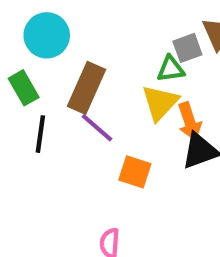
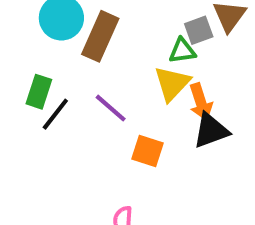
green rectangle: (24, 88) -> (39, 92), moved, turned 48
brown rectangle: (87, 88) -> (100, 36), moved
black line: (40, 134) -> (55, 114), turned 30

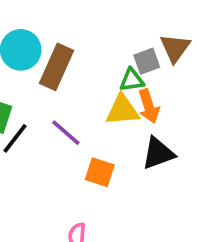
yellow triangle: (172, 83) -> (122, 110), turned 42
orange arrow: (201, 102) -> (149, 106), moved

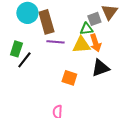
brown rectangle: (56, 67) -> (46, 22), turned -40
purple line: (66, 133) -> (55, 42), moved, turned -36

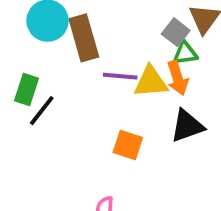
gray square: (94, 19) -> (176, 32), turned -32
green triangle: (86, 29) -> (185, 53), moved
purple line: (55, 42) -> (120, 76), moved

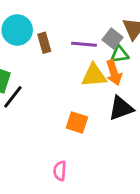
brown rectangle: (84, 38) -> (44, 43), size x0.6
purple line: (120, 76) -> (84, 44), moved

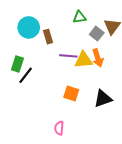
purple line: (84, 44) -> (68, 56), moved
green triangle: (120, 54) -> (79, 17), moved
black triangle: (121, 108) -> (103, 99), moved

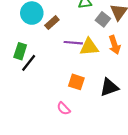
brown rectangle: (48, 37) -> (52, 23), turned 64
orange arrow: (98, 58) -> (115, 45), moved
pink semicircle: (59, 128) -> (64, 108), moved, turned -48

